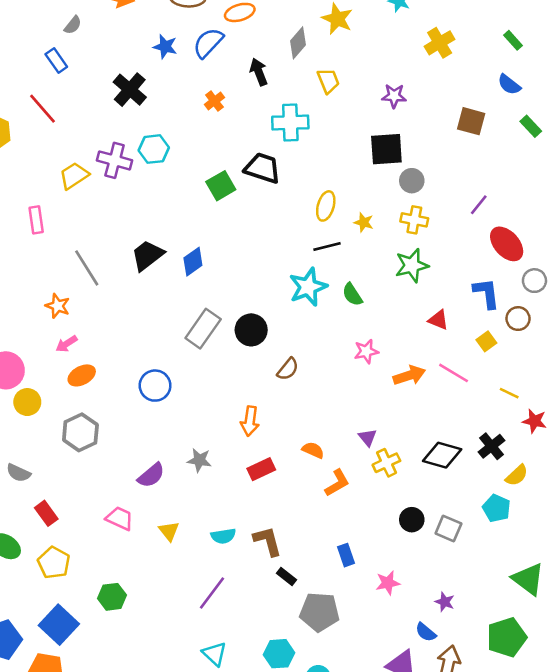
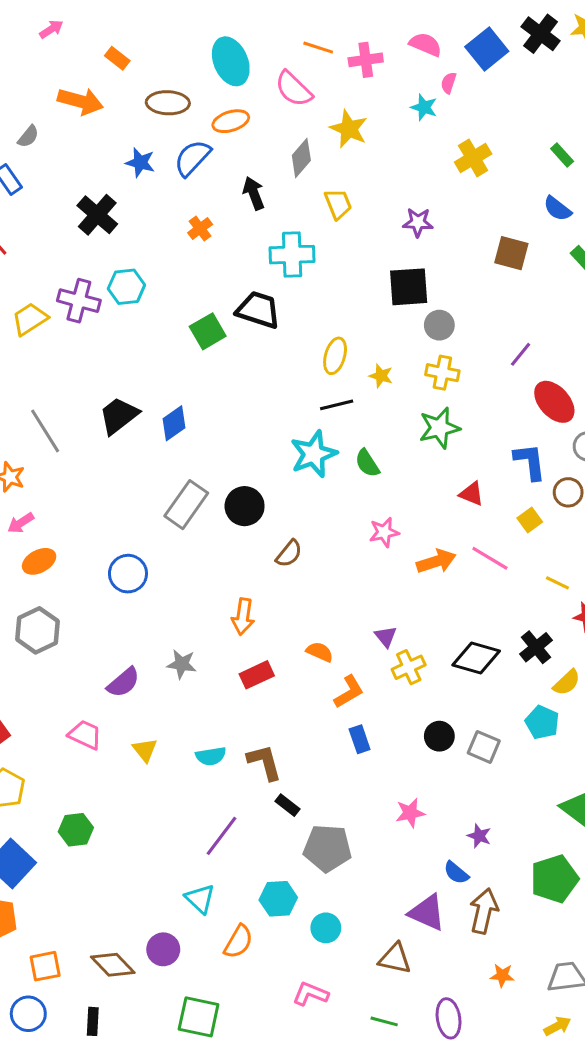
blue rectangle: (346, 555) -> (360, 739), moved
purple line: (212, 593) -> (222, 836), moved

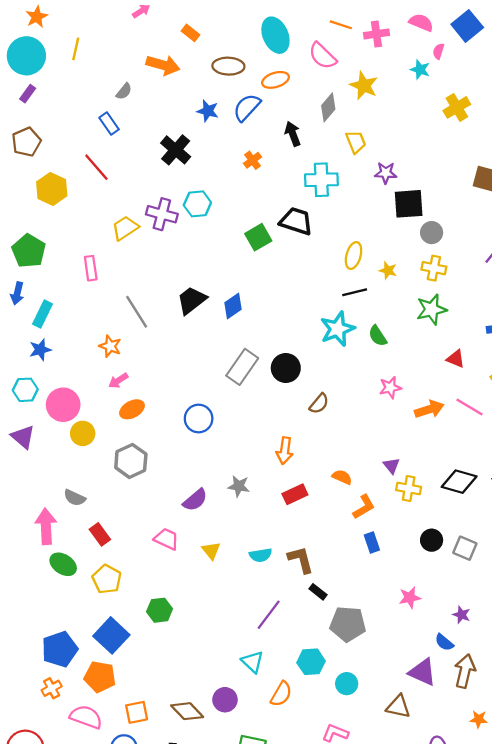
purple star: (418, 222) -> (386, 173), moved
yellow cross: (409, 667) -> (409, 489), turned 35

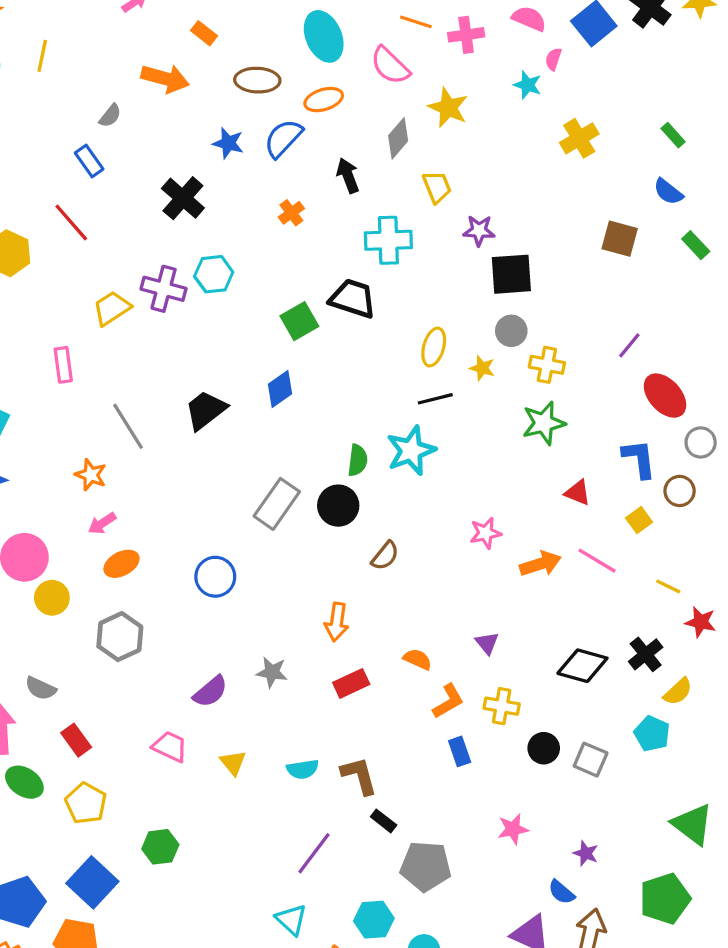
gray circle: (432, 233) -> (511, 331), moved
blue diamond: (233, 306) -> (280, 389), moved
green semicircle: (378, 336) -> (358, 460), moved, turned -140
yellow cross: (409, 489) -> (502, 706), moved

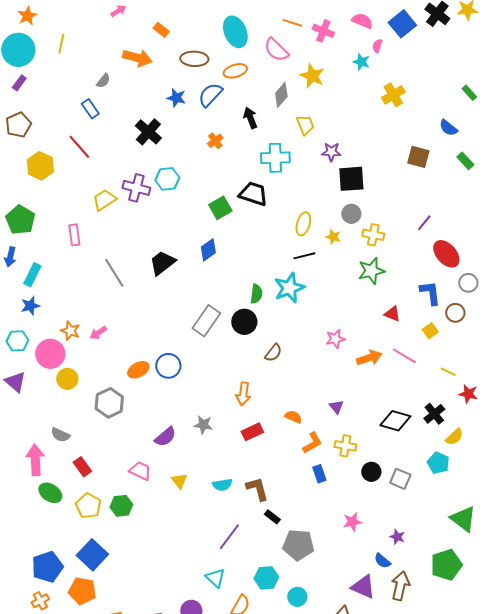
pink cross: (466, 35) -> (323, 31), turned 30
green rectangle: (673, 135) -> (469, 93), moved
orange star: (91, 475) -> (70, 331), moved
orange ellipse: (121, 564) -> (138, 370), moved
green hexagon: (160, 847) -> (121, 506), moved

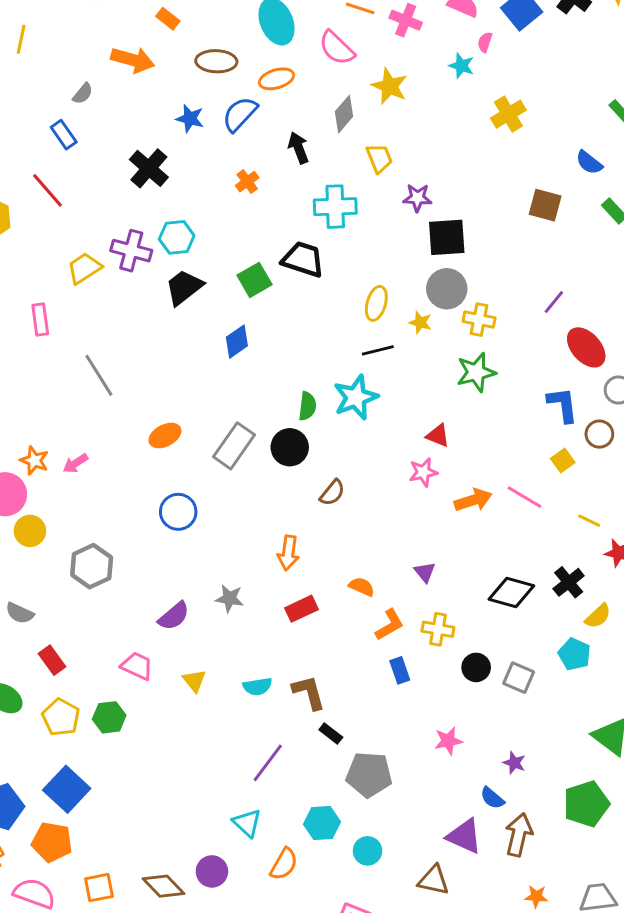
gray circle: (351, 214) -> (447, 289), size x1.4
black trapezoid: (162, 263) -> (184, 287), moved
red triangle: (392, 314) -> (438, 436), moved
orange ellipse: (138, 370) -> (165, 436), moved

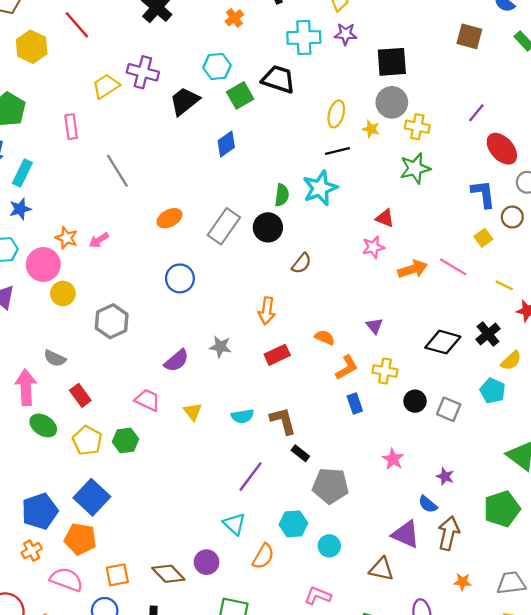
purple star: (417, 198) -> (346, 34), moved
cyan hexagon: (177, 237) -> (217, 66), moved
pink star: (448, 741) -> (393, 459), turned -30

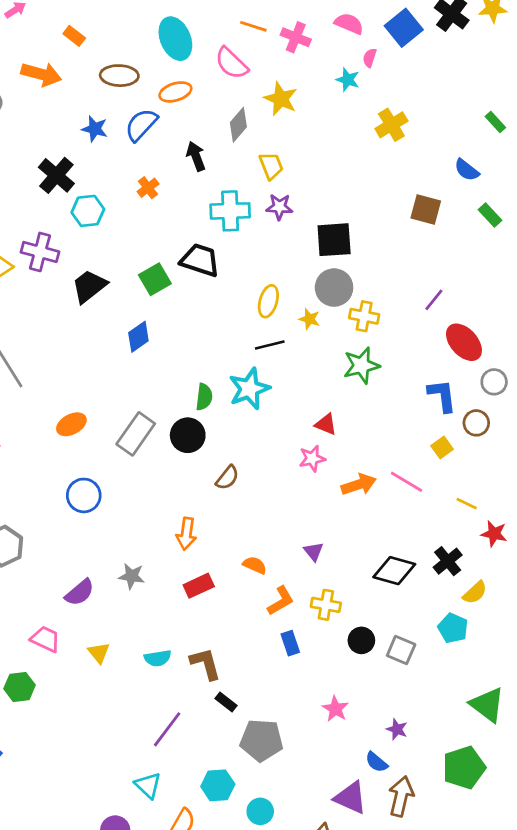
cyan hexagon: (217, 66) -> (88, 211), moved

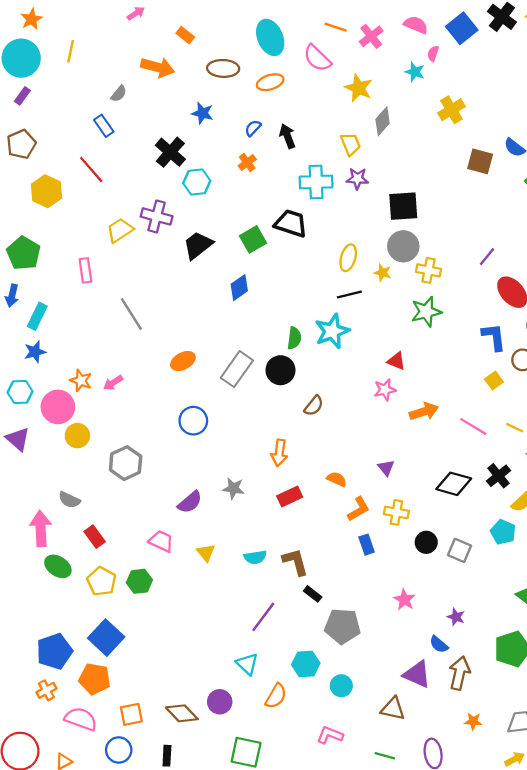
pink cross: (296, 37) -> (371, 36), turned 30
blue semicircle: (141, 125) -> (253, 128), moved, size x0.6
gray diamond: (238, 125) -> (383, 121), moved
brown square: (426, 210) -> (480, 161), moved
pink line: (407, 482) -> (473, 426), moved

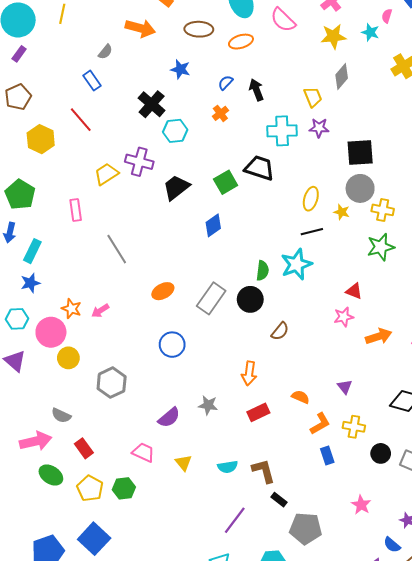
yellow star: (359, 88) -> (333, 36), moved, turned -30
pink arrow: (41, 529) -> (36, 441), turned 80

